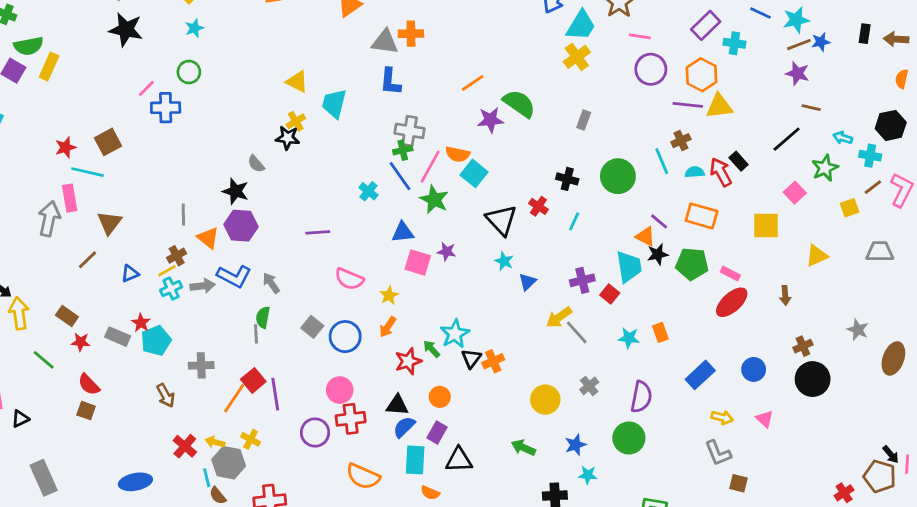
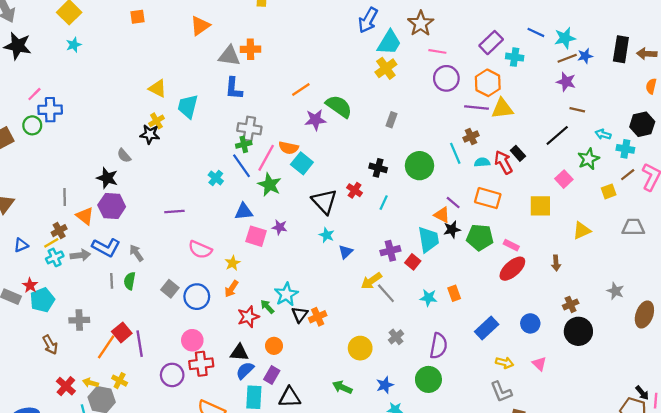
black rectangle: (865, 34) -> (621, 49), size x1.6
green circle: (189, 72) -> (32, 125), moved
gray line: (256, 334) -> (112, 281), moved

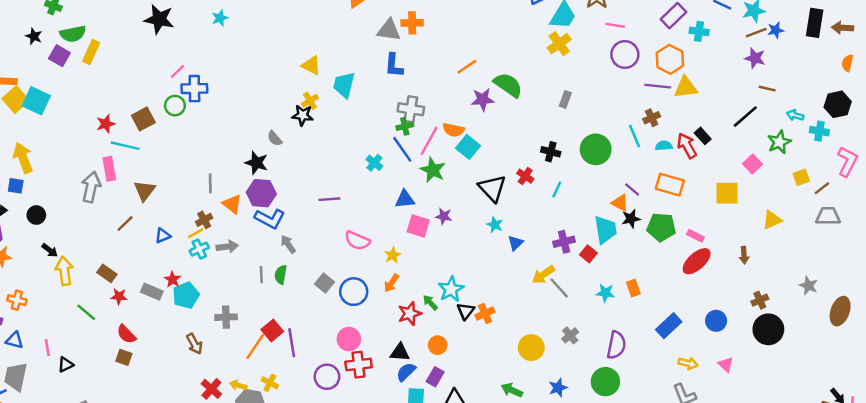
brown line: (628, 175) -> (822, 188), moved
blue L-shape: (106, 247) -> (270, 219), moved

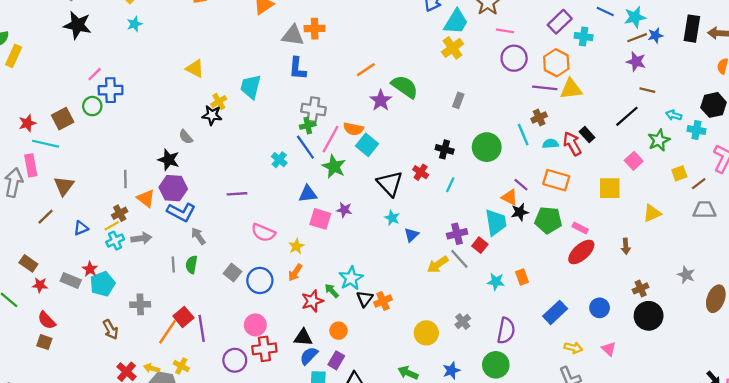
yellow triangle: (311, 65) -> (195, 68), moved
purple star: (483, 99) -> (381, 100), turned -30
gray line: (559, 288) -> (459, 259), moved

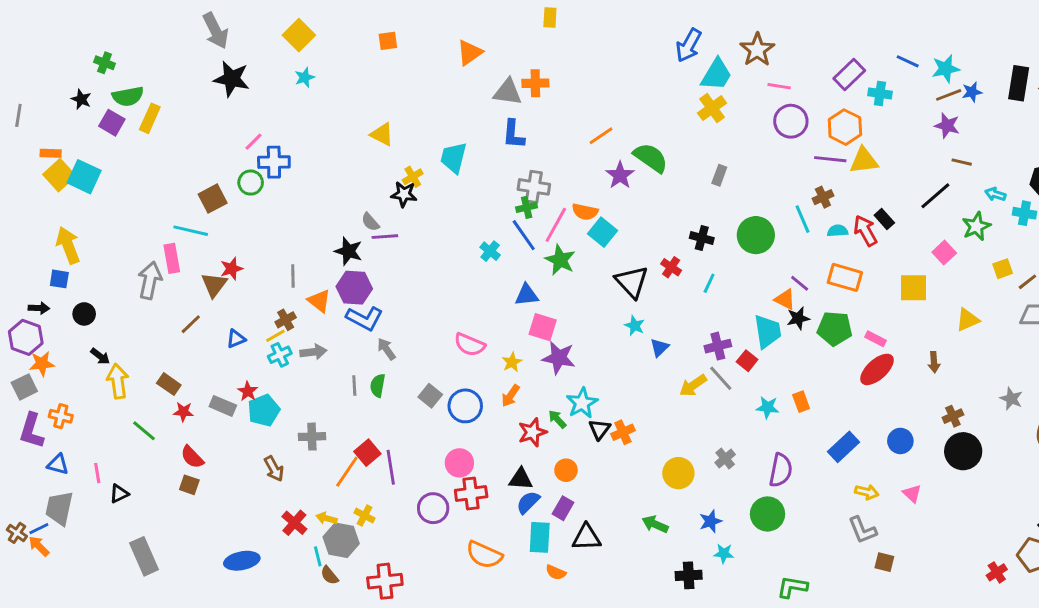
red star: (27, 123) -> (232, 269), moved
purple line: (237, 194) -> (385, 237), moved
purple star: (344, 210) -> (559, 358), moved, size x1.6

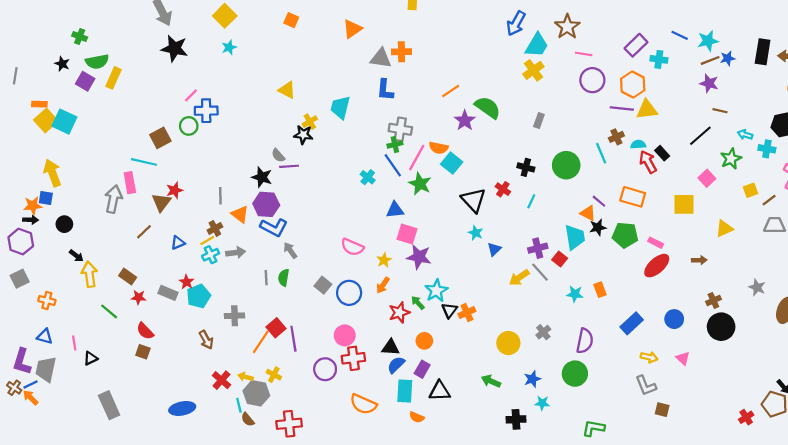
orange square: (388, 41) -> (291, 20), turned 32
cyan semicircle: (838, 231) -> (638, 144), moved
brown arrow: (934, 362) -> (699, 260), turned -88
orange star: (42, 364) -> (33, 206), moved
purple L-shape: (32, 431) -> (22, 362), moved

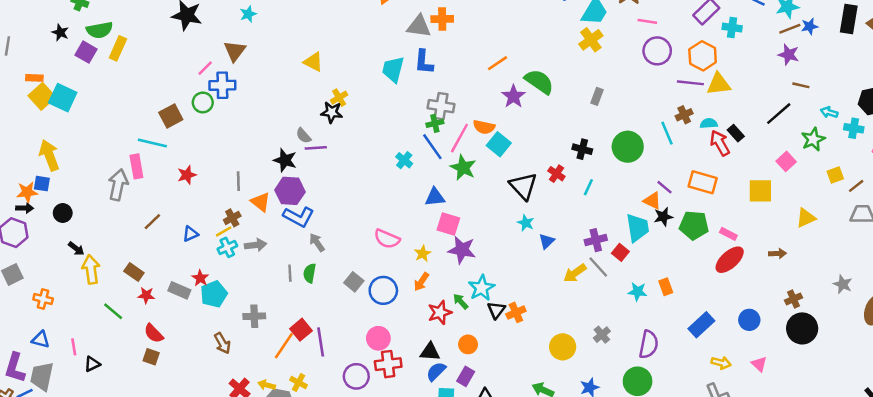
cyan trapezoid: (340, 107) -> (393, 69), moved
brown triangle: (161, 202) -> (235, 51), moved

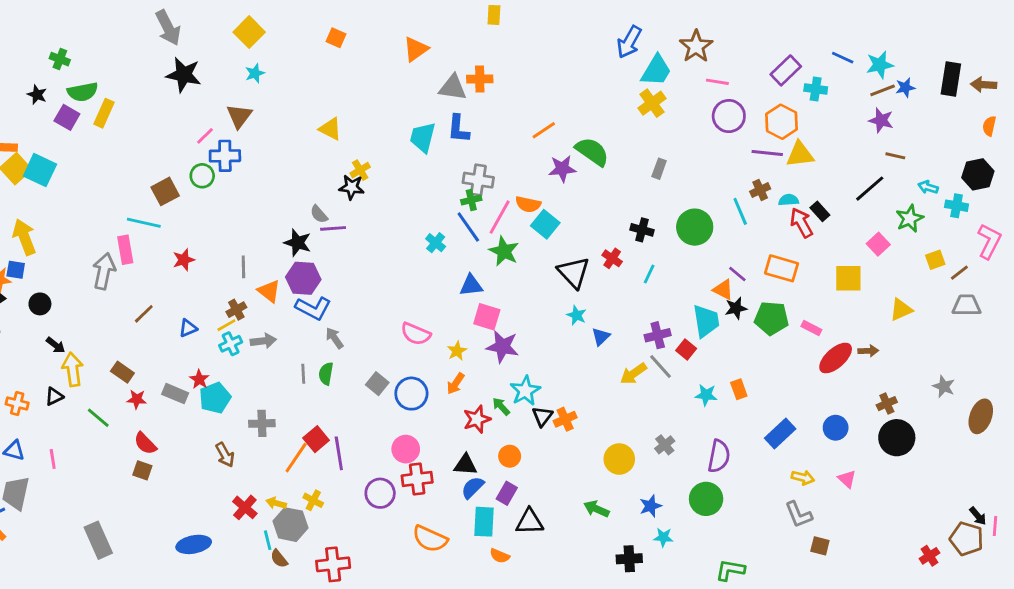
purple star: (513, 96) -> (562, 169), turned 30
red ellipse: (730, 260) -> (836, 358), moved
black triangle: (92, 364) -> (54, 396), moved

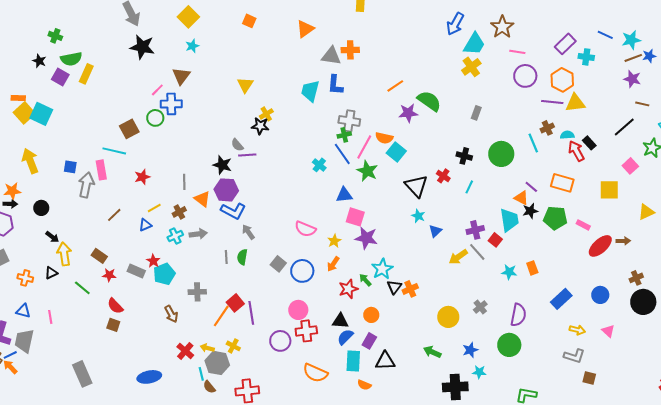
yellow triangle: (330, 129) -> (245, 85), turned 36
blue square: (16, 270) -> (70, 167), moved
yellow line: (226, 325) -> (154, 208), moved
gray L-shape: (799, 515) -> (574, 356), turned -50
black cross: (629, 559) -> (455, 387), size x1.4

